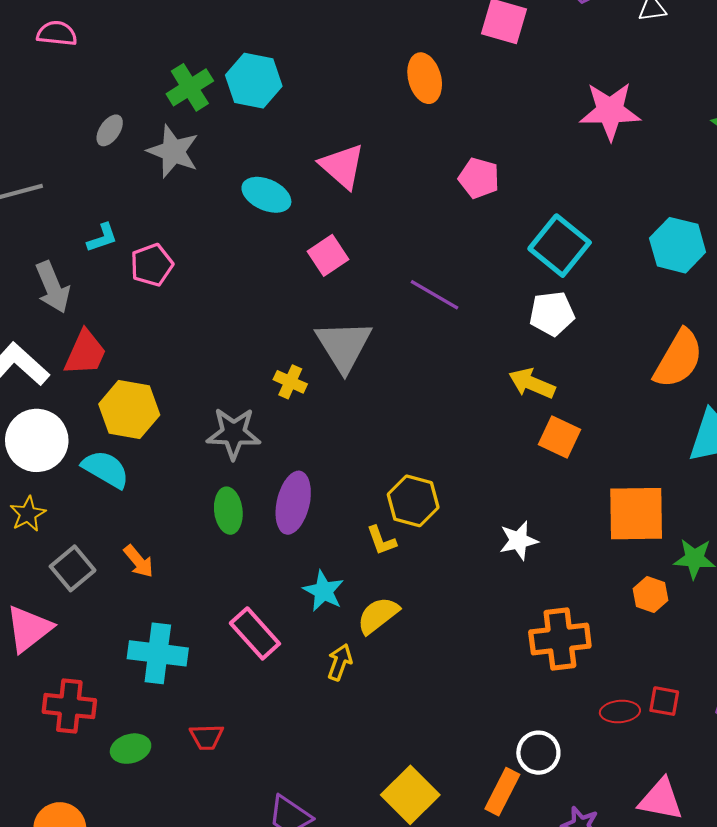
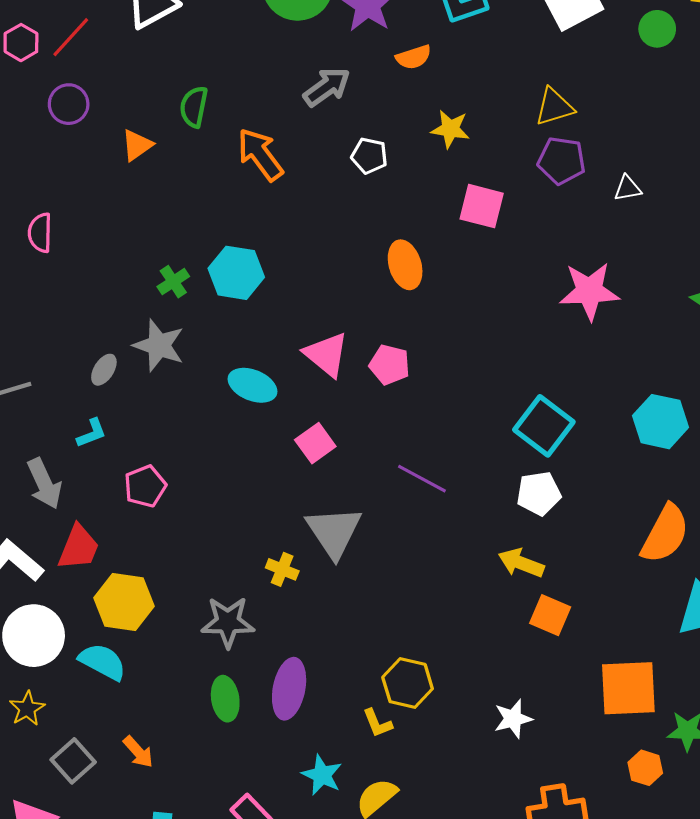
pink semicircle: (57, 33) -> (40, 233), turned -93
green cross: (190, 87) -> (173, 282), size x0.7
gray ellipse: (110, 130) -> (104, 370), moved
pink pentagon: (479, 178) -> (390, 365), moved
pink pentagon: (152, 265) -> (145, 486), moved

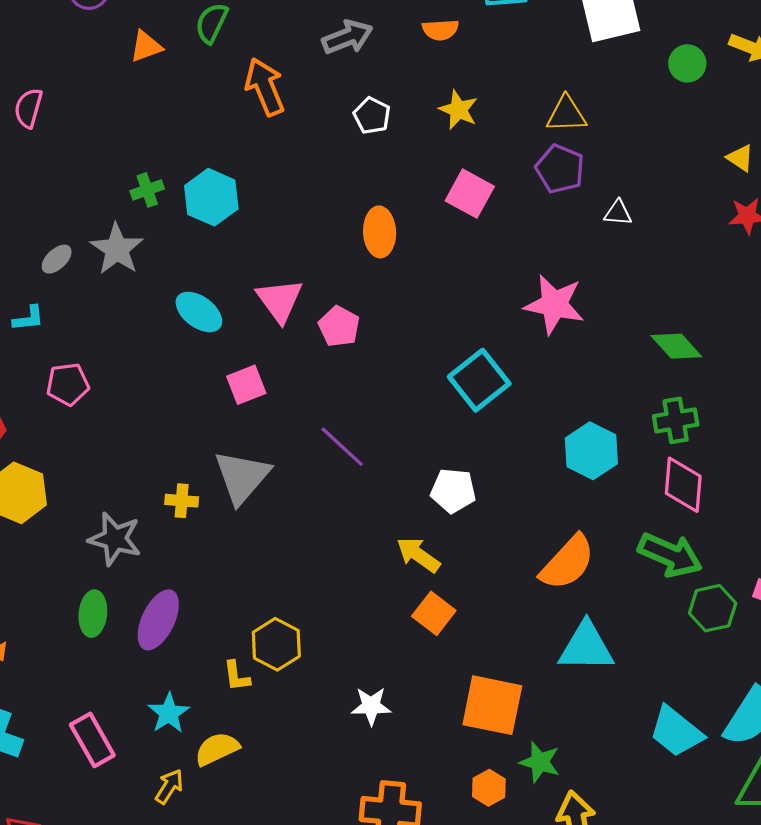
cyan square: (544, 426) -> (479, 380), moved
yellow cross: (282, 569) -> (182, 501), turned -32

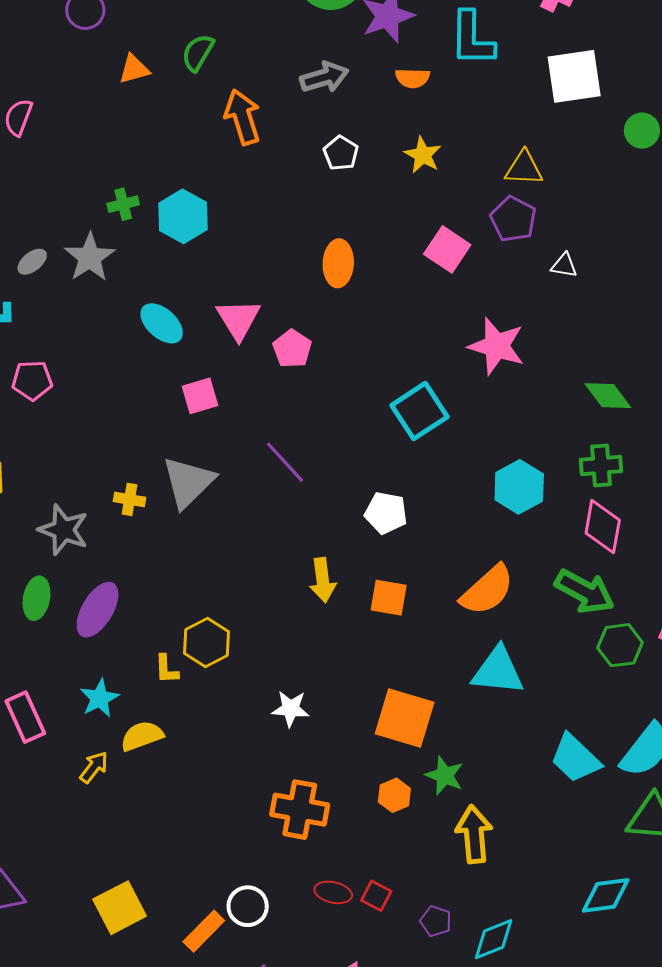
pink square: (470, 194) -> (447, 249), moved
yellow arrow: (418, 555) -> (323, 580), moved, turned -138
orange square: (434, 613) -> (389, 598), moved, turned -33

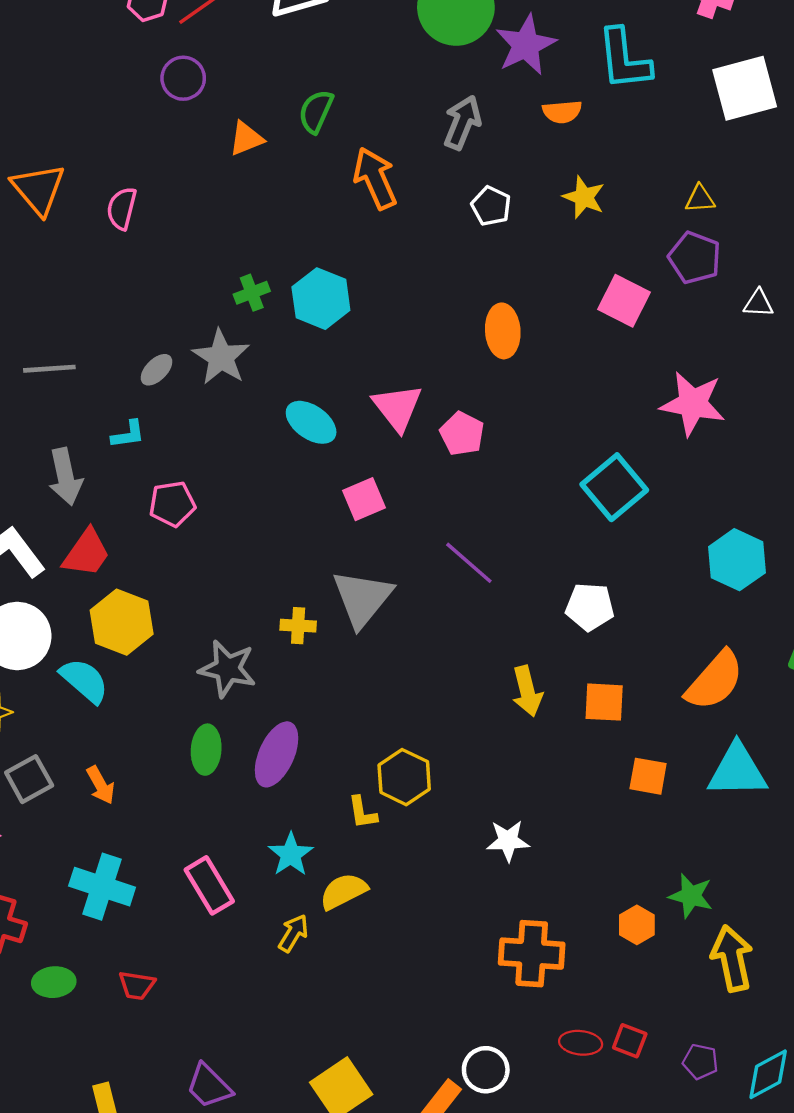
gray arrow: (324, 77) -> (462, 122), turned -45
yellow triangle: (524, 168) -> (700, 199), size x0.7
orange square: (405, 718) -> (648, 776), moved, size x0.6

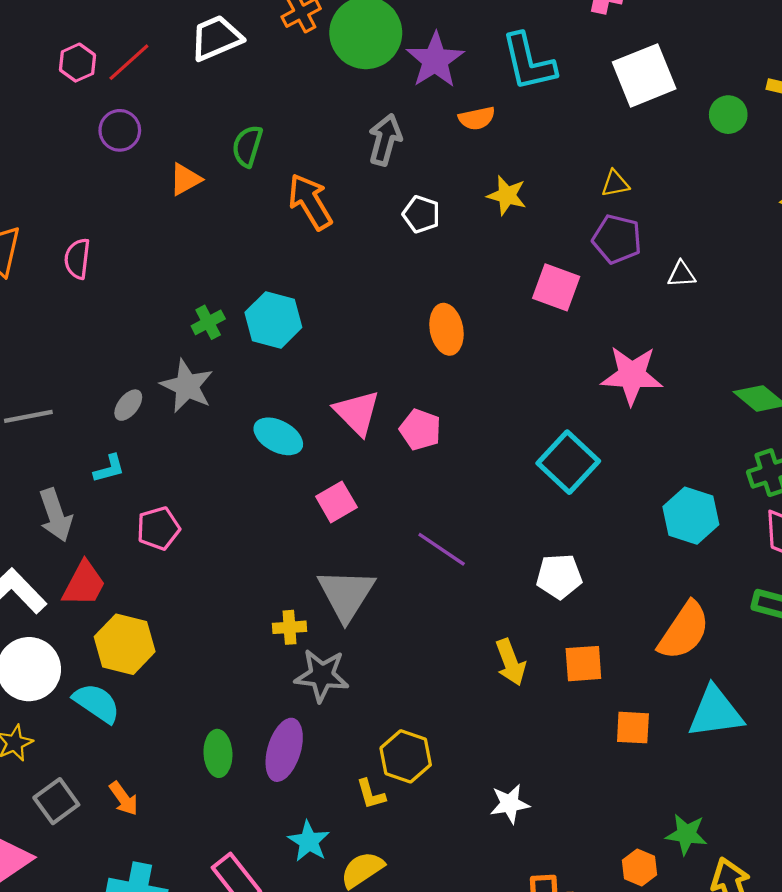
gray star: (227, 669) -> (322, 675), moved

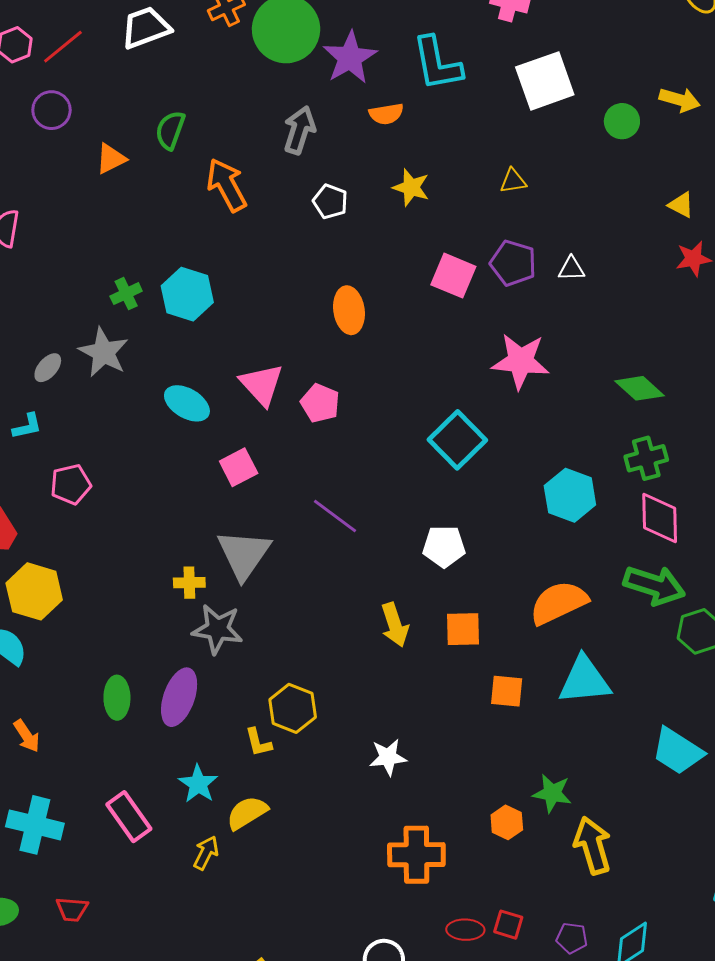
purple pentagon: (617, 239) -> (513, 263), moved
orange semicircle: (684, 631) -> (559, 603), turned -152

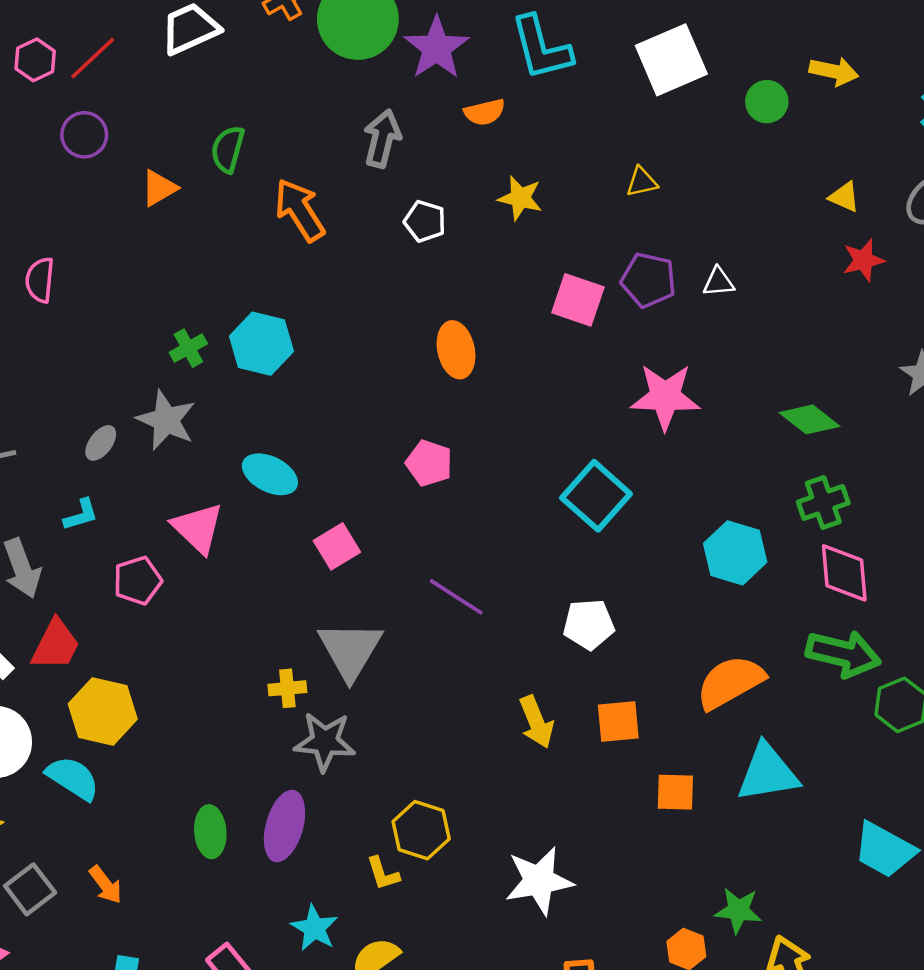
pink triangle: (262, 384) -> (198, 528), moved
white star: (388, 757) -> (539, 881), size x1.5

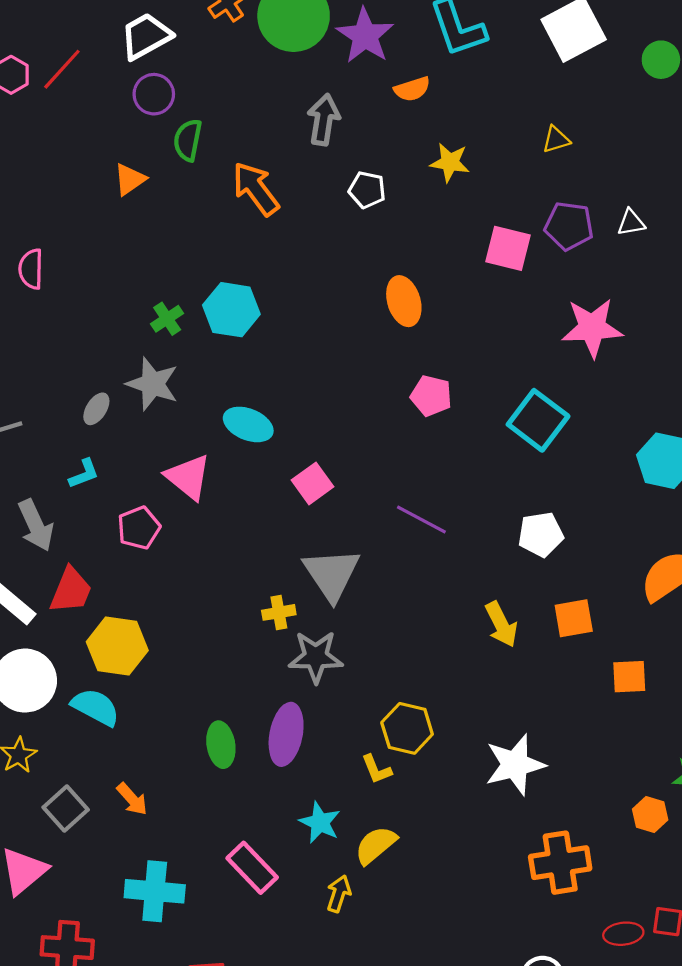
purple circle: (84, 135) -> (154, 94), moved
pink pentagon: (429, 463) -> (431, 396), moved

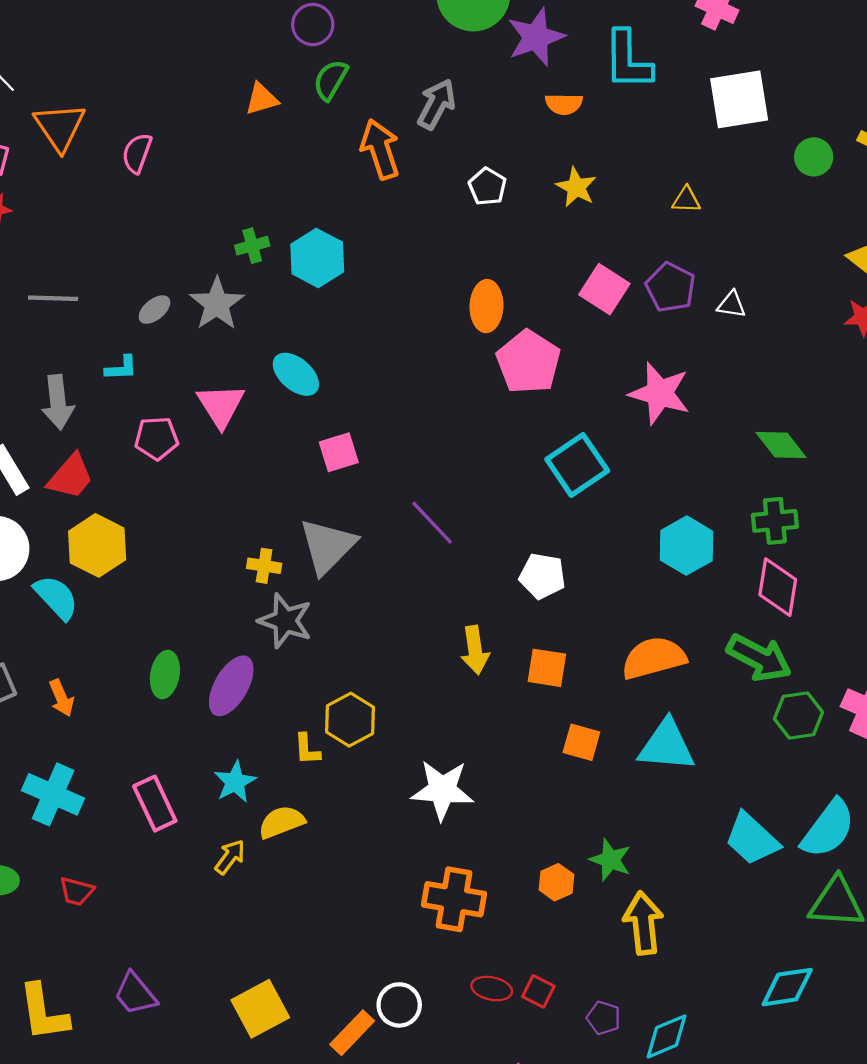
gray arrow: (324, 120) -> (437, 104), moved
pink pentagon: (431, 396) -> (528, 362), moved, size x1.5

